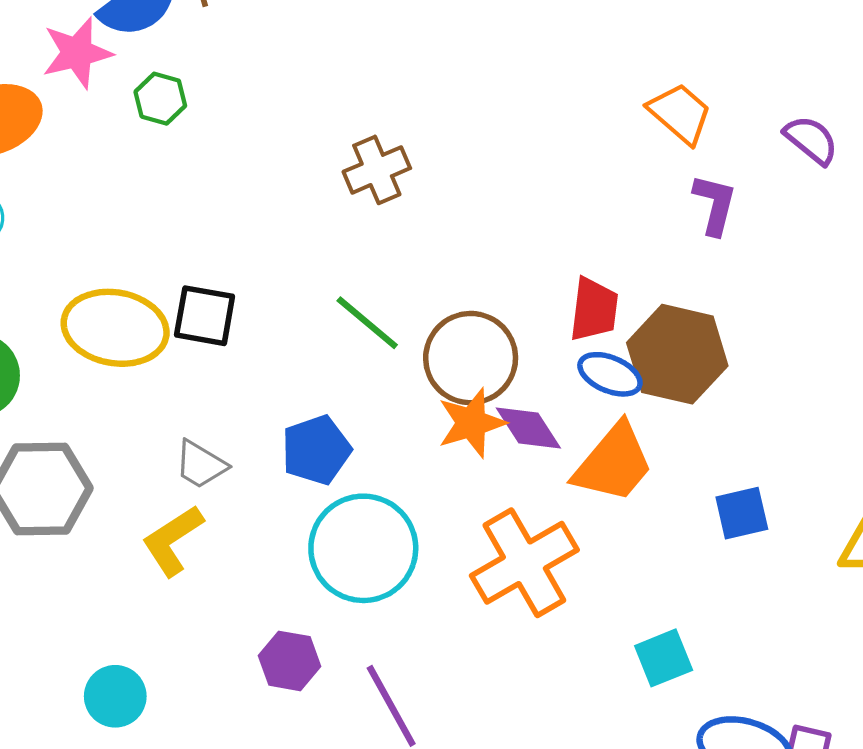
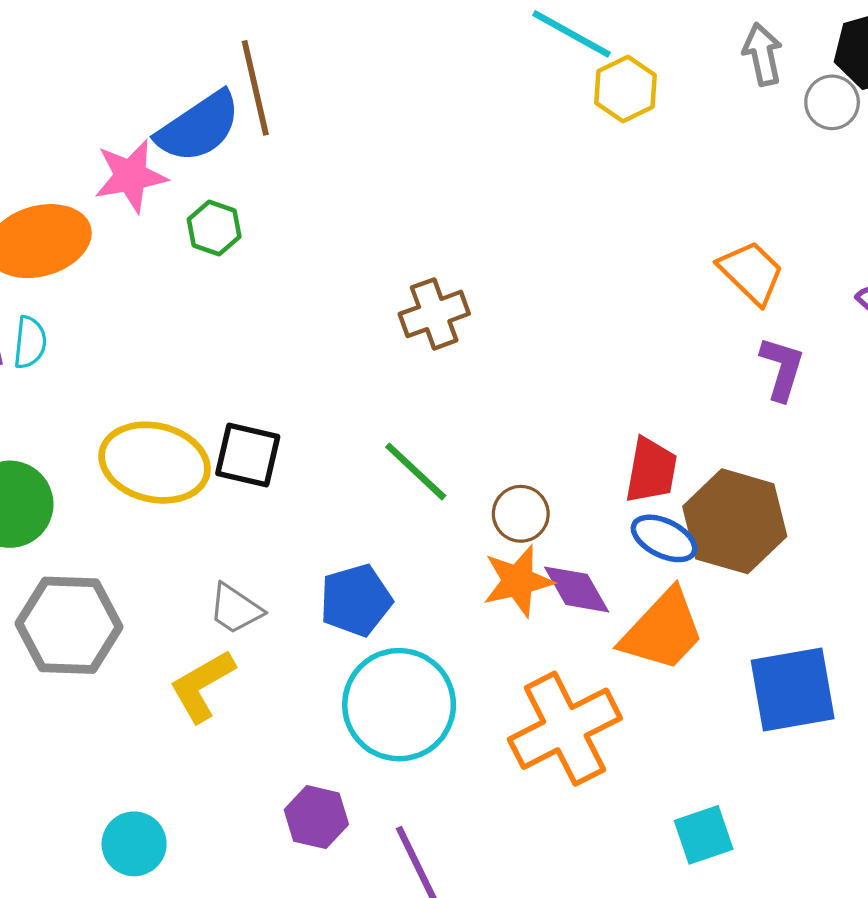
brown circle: (471, 358) -> (521, 514), size x0.6
blue square: (742, 513) -> (793, 690), size x1.6

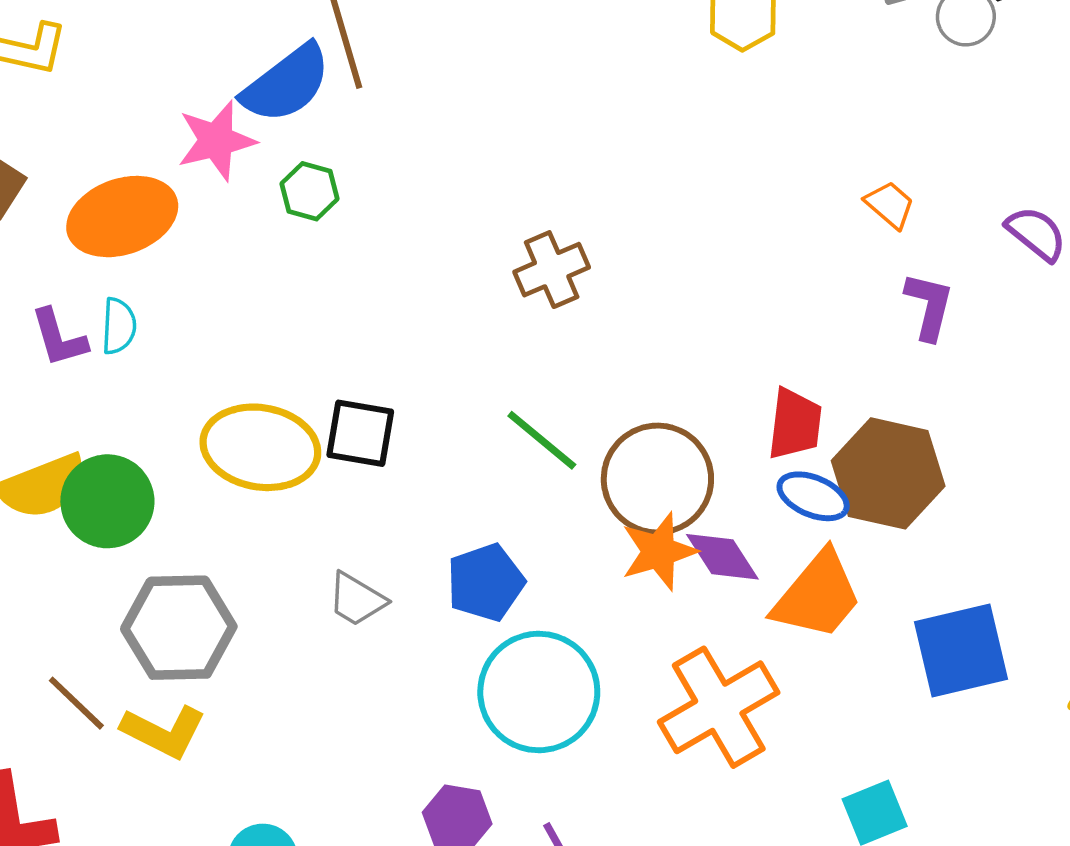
orange trapezoid: (751, 272) -> (890, 205), size x0.7
brown circle: (521, 514) -> (657, 479), size x1.8
yellow L-shape: (202, 686) -> (164, 732), moved, turned -120

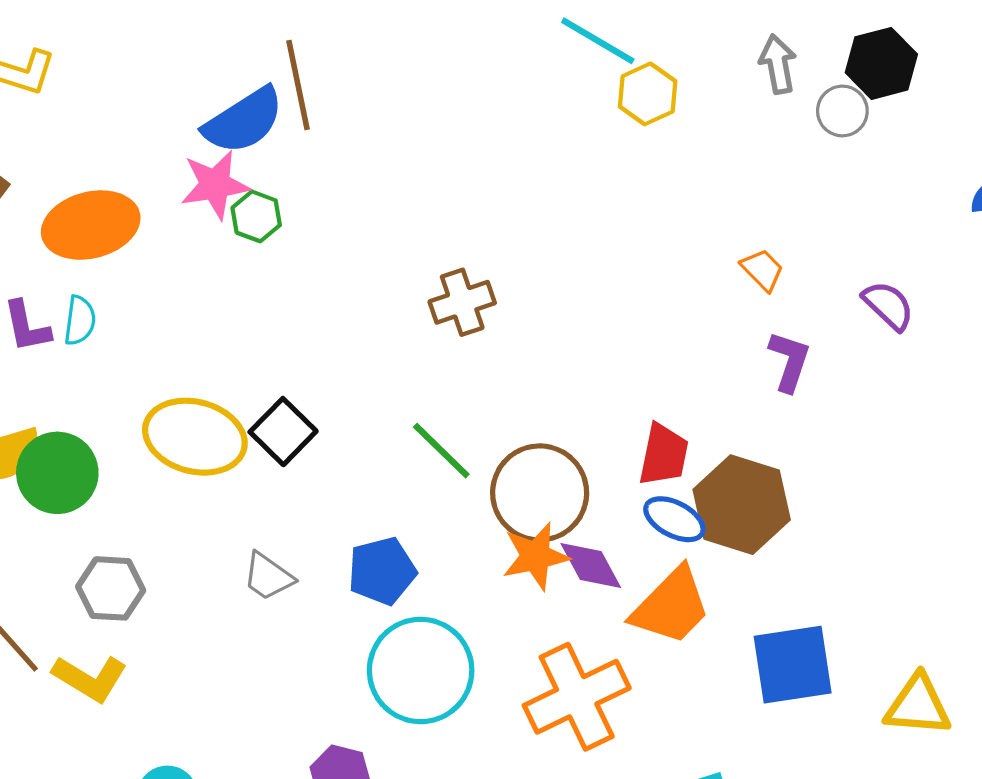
pink star: (216, 141) -> (215, 185), moved
black square: (360, 433) -> (283, 432), turned 30
gray hexagon: (179, 628) -> (111, 588), size x0.7

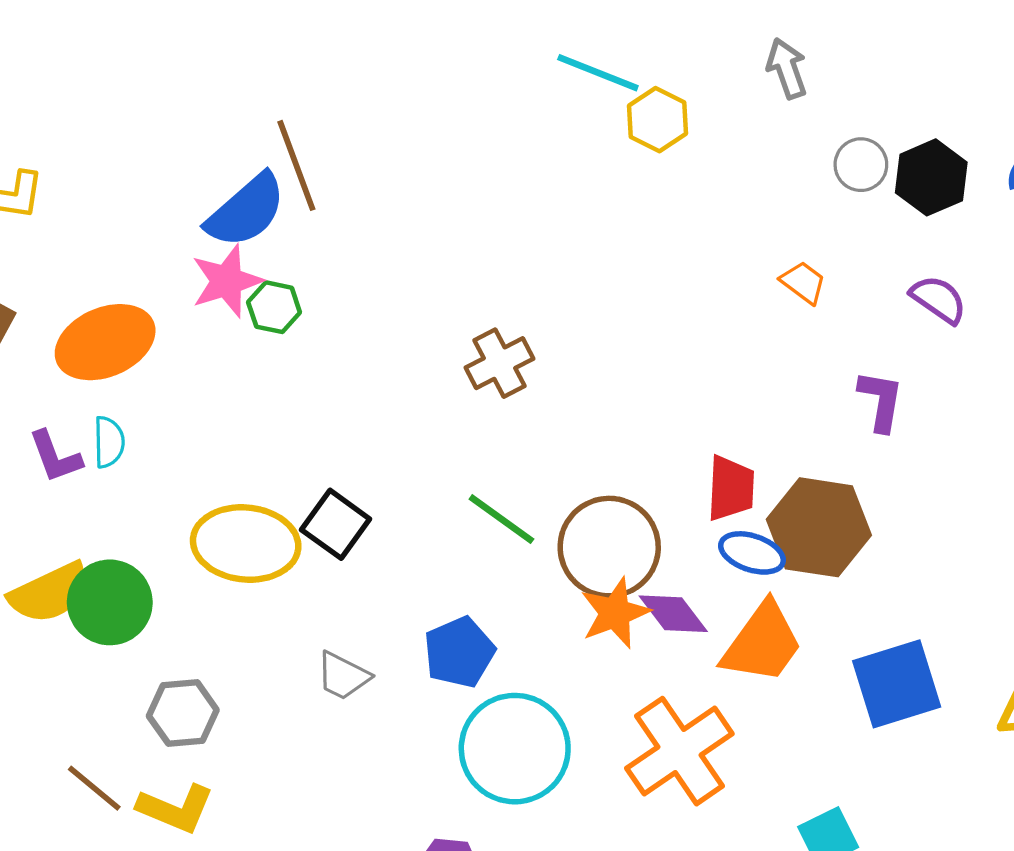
black hexagon: (881, 63) -> (931, 177), moved
gray circle: (842, 111) -> (861, 165), moved
purple L-shape: (789, 361) -> (881, 401), moved

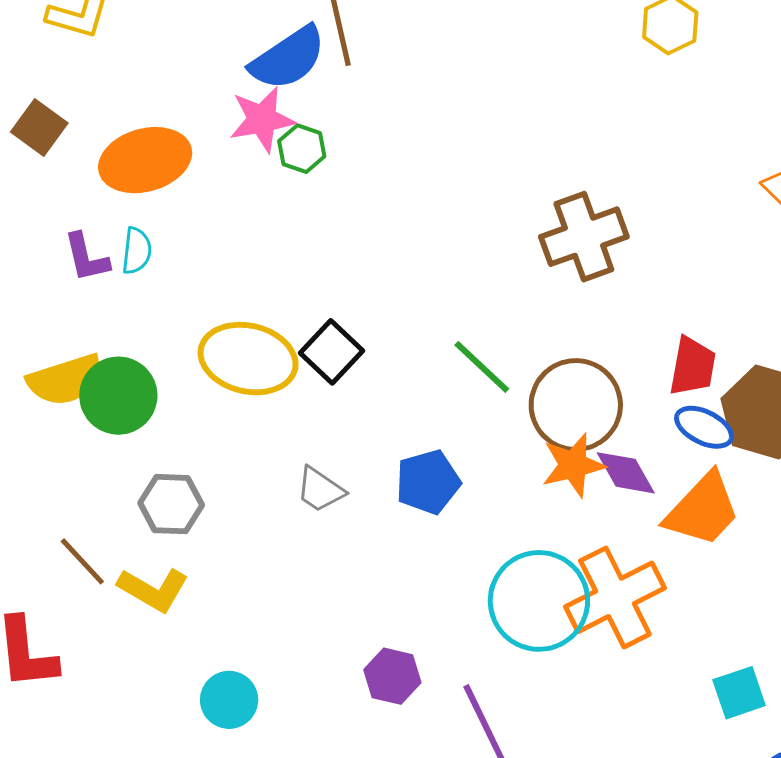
brown cross: (500, 363) -> (584, 237), moved, size x1.4
cyan circle: (515, 749) -> (539, 601), moved

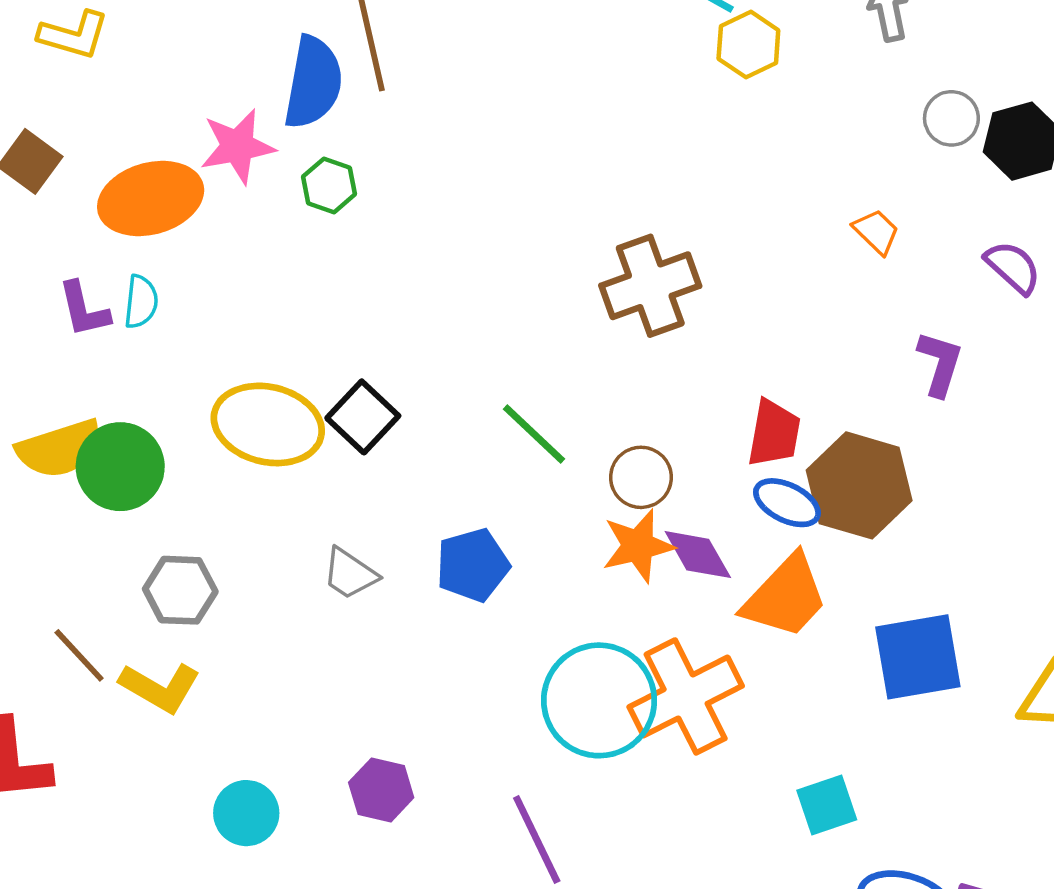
blue semicircle: (288, 58) -> (313, 82), turned -46
pink star: (262, 119) -> (238, 146), moved
brown circle: (576, 405) -> (641, 477), size x0.6
purple hexagon: (392, 676) -> (381, 790), moved

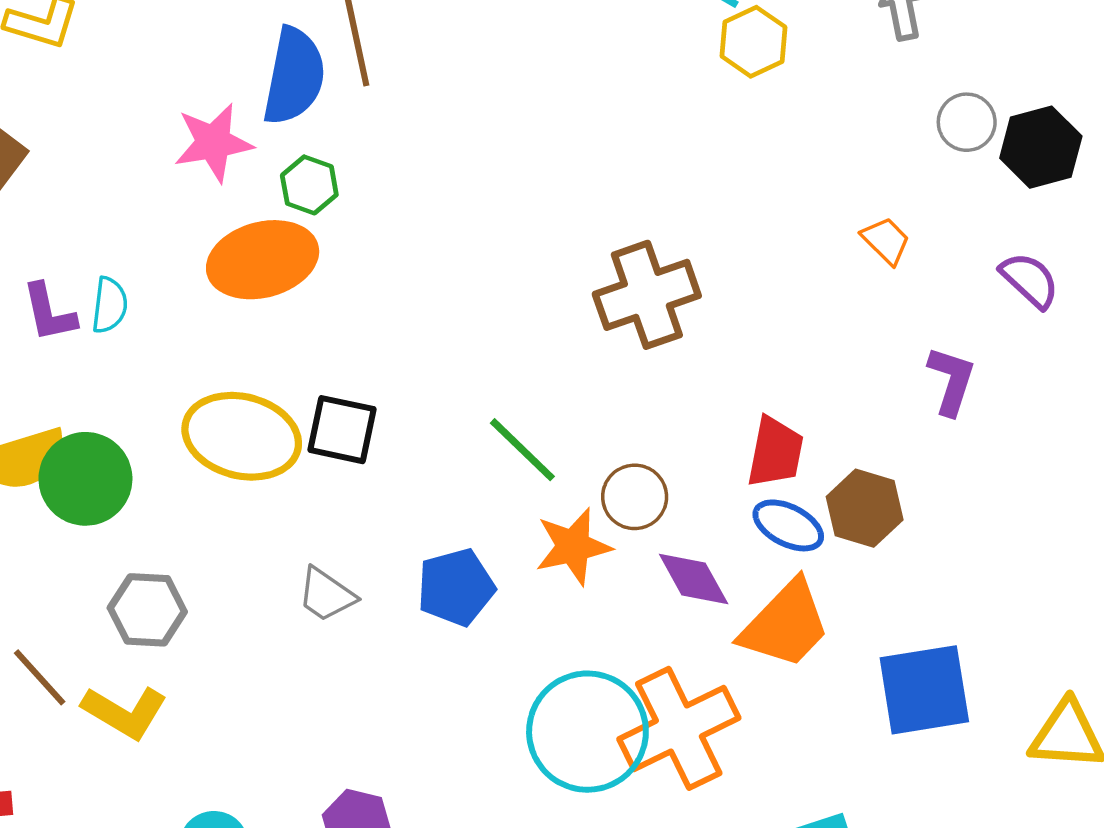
orange ellipse: (151, 198) -> (263, 260), moved
black square: (363, 417) -> (342, 430), turned -32
brown hexagon: (859, 485) -> (865, 508), size x0.7
orange star: (638, 546) -> (573, 547), moved

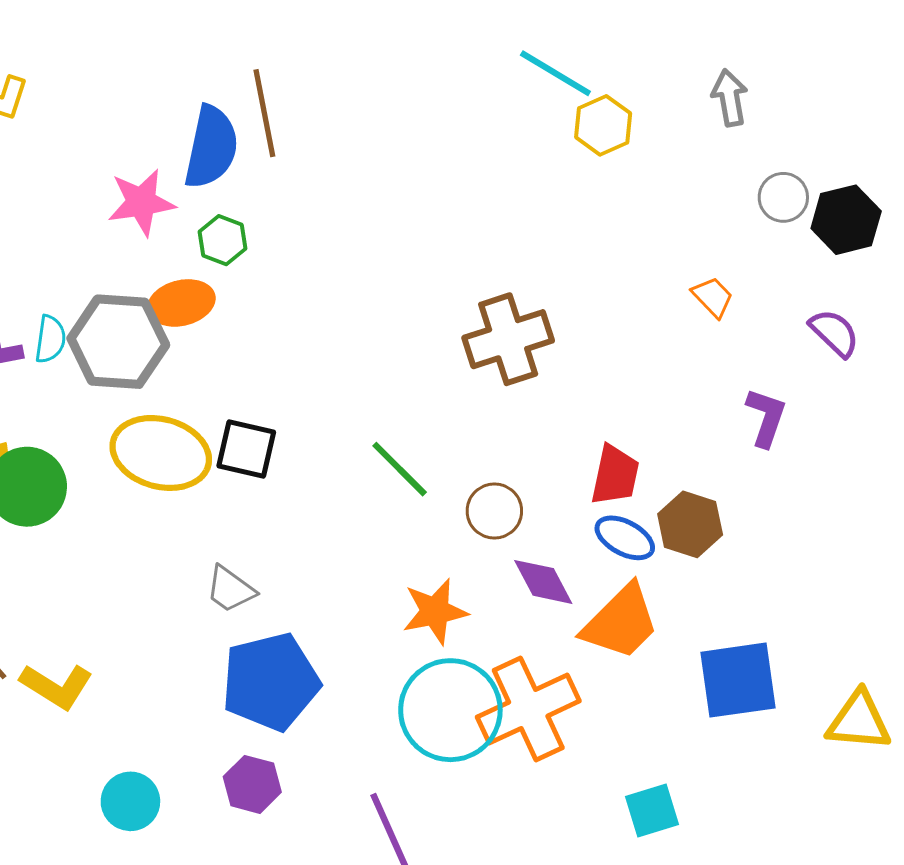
orange ellipse: (263, 260) -> (181, 303), size x0.7
orange star: (573, 547) -> (435, 611), moved
blue pentagon: (456, 587) -> (271, 682), moved, size x1.5
gray hexagon: (147, 610) -> (118, 342), moved, size x1.5

